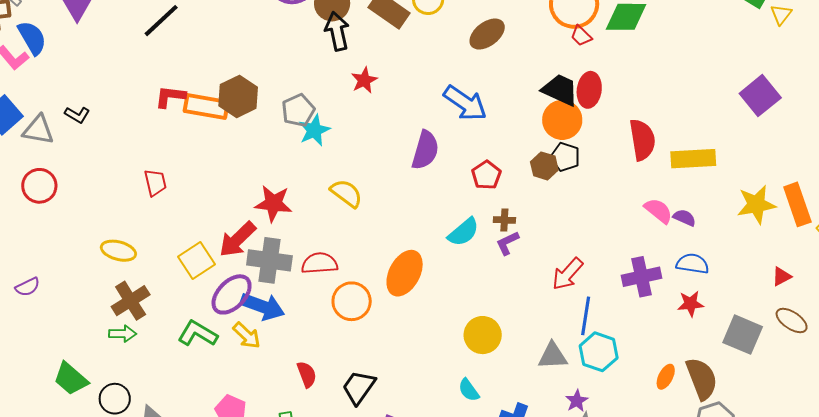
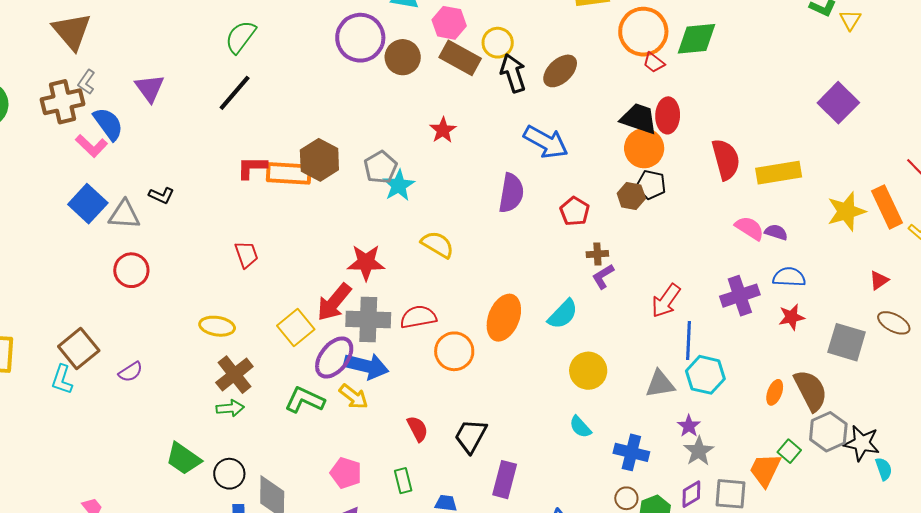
black arrow: (337, 31) -> (513, 73), moved
cyan semicircle: (463, 232) -> (563, 314), moved

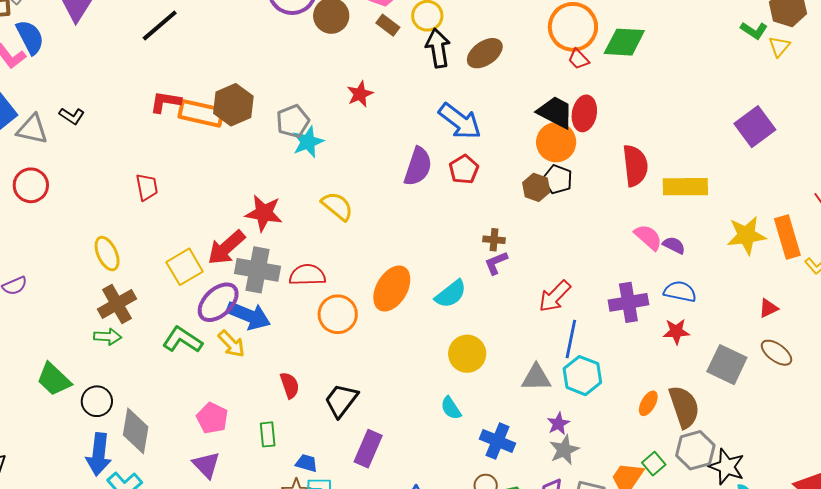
brown rectangle: (460, 58) -> (388, 25), size x0.6
red pentagon: (575, 211) -> (464, 169), moved
yellow ellipse: (217, 326) -> (107, 254), turned 48

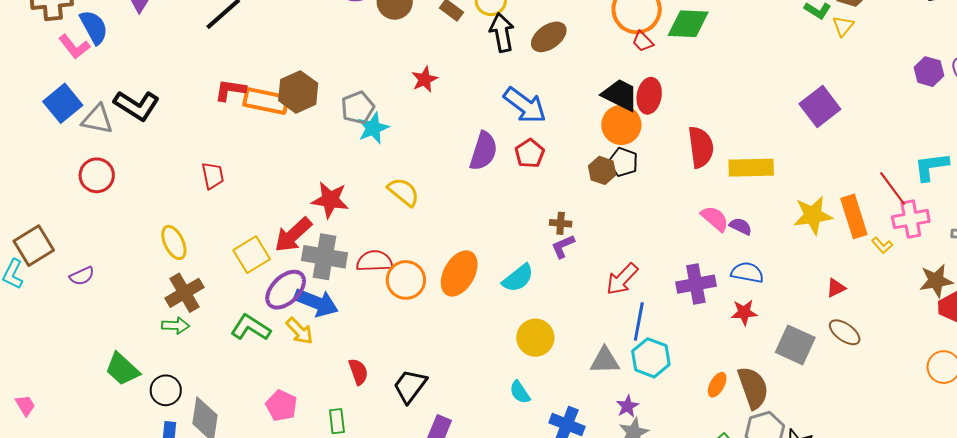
black L-shape: (72, 116) -> (137, 105), size x1.8
orange circle: (338, 314) -> (406, 280), moved

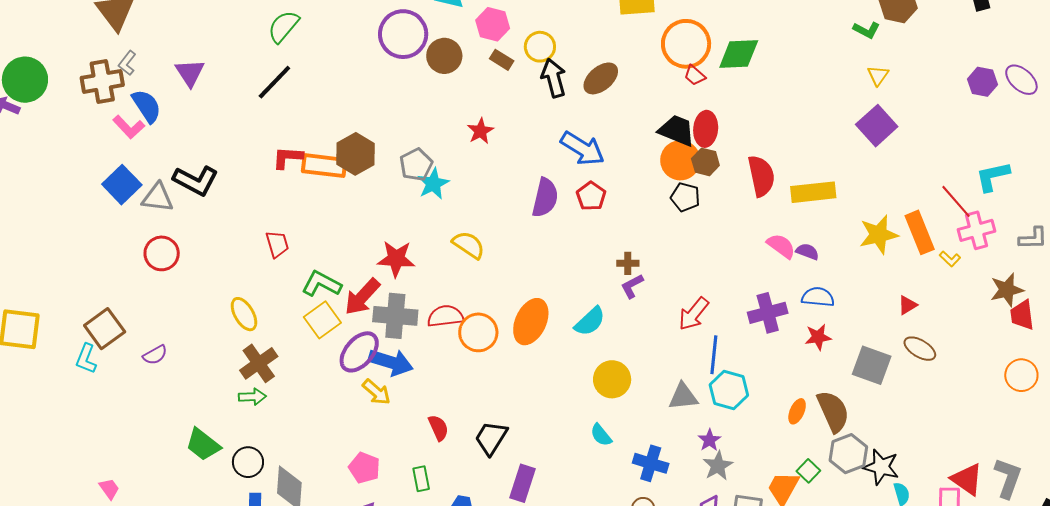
yellow triangle: (843, 26) -> (878, 75), moved
brown hexagon: (602, 170) -> (705, 162), moved
green L-shape: (251, 328) -> (321, 284), moved

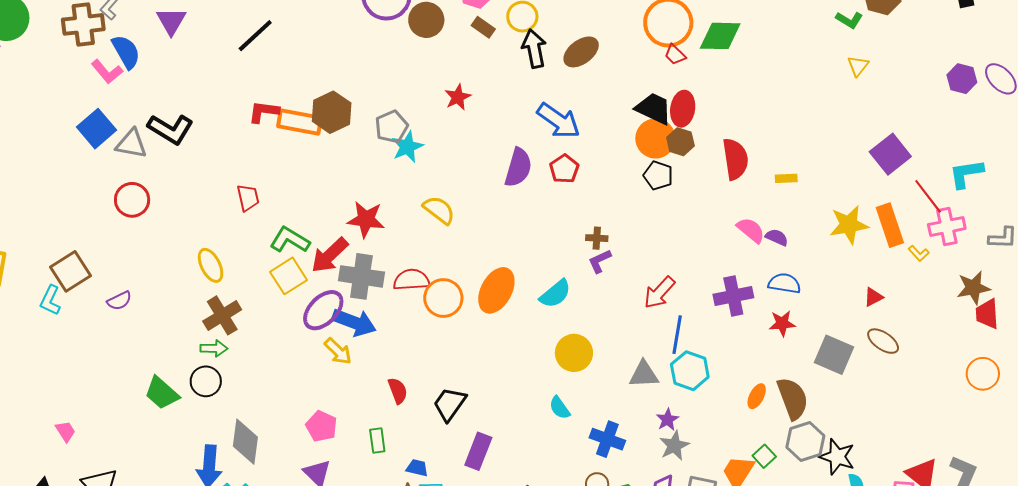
purple square: (877, 126) -> (890, 154), moved
yellow rectangle: (813, 192) -> (786, 178), size x0.5
black circle: (248, 462) -> (206, 381), moved

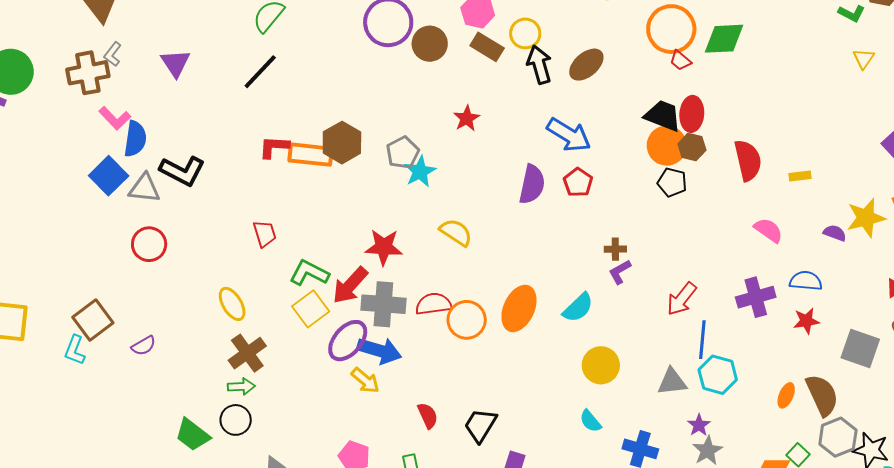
brown rectangle: (483, 27) -> (487, 47), size x1.4
blue semicircle: (126, 52) -> (135, 139), moved, turned 42
purple semicircle: (777, 237) -> (835, 233), moved

